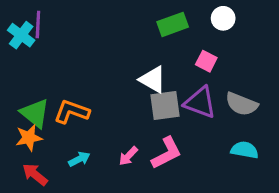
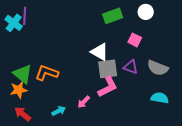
purple triangle: (200, 102) -> (131, 67), size x0.7
pink L-shape: (167, 153) -> (108, 87), moved
cyan arrow: (79, 159) -> (59, 111), moved

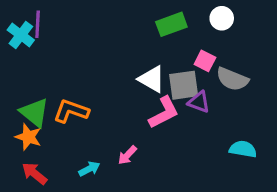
gray semicircle: (158, 68) -> (232, 79), moved
gray square: (108, 69) -> (184, 85), moved
pink L-shape: (108, 87) -> (164, 113), moved
orange star: (19, 90) -> (28, 137), turned 30

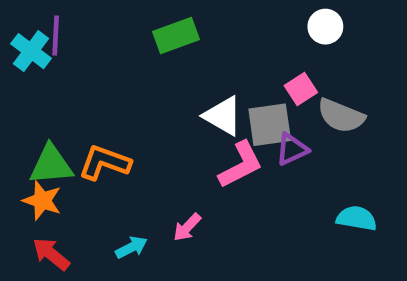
green rectangle: (171, 24) -> (176, 35), moved
pink square: (205, 61) -> (301, 89), turned 30
purple triangle: (199, 102) -> (292, 149), turned -45
green triangle: (35, 113) -> (51, 165), turned -44

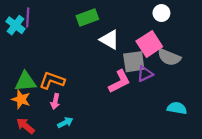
pink square: (301, 89) -> (149, 44), size x1.6
white triangle: (223, 116) -> (109, 40), moved
pink arrow: (187, 227) -> (55, 101), moved, turned -32

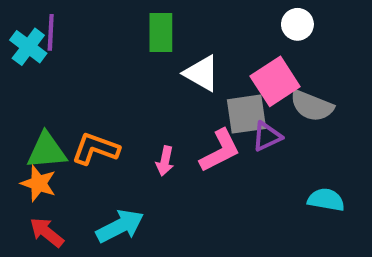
green rectangle: (87, 17) -> (161, 32), turned -70
pink arrow: (55, 101) -> (165, 161), moved
cyan arrow: (65, 122) -> (120, 226), size x1.6

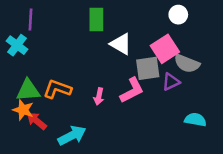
cyan cross: (28, 47) -> (17, 45), moved
purple triangle: (267, 136) -> (171, 82), moved
red arrow: (47, 232) -> (37, 121), moved

